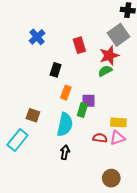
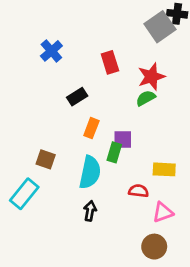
gray square: (118, 35) -> (160, 27), moved
black rectangle: (56, 70) -> (77, 97), turned 40
pink triangle: (117, 138) -> (163, 212), moved

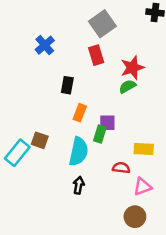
gray square: (160, 27) -> (102, 24), moved
black rectangle: (77, 97) -> (67, 85), turned -48
cyan rectangle: (24, 194) -> (17, 153), moved

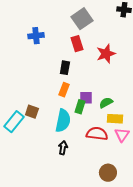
blue cross: (45, 45) -> (36, 36), turned 35
black rectangle: (67, 85) -> (65, 68), moved
green semicircle: (127, 86) -> (106, 103), moved
red semicircle: (121, 168) -> (97, 134), size x1.5
pink triangle: (142, 187) -> (122, 135), moved, turned -35

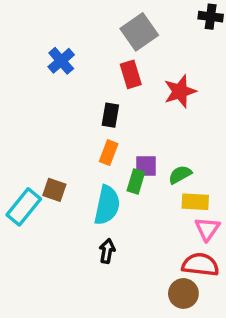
blue cross: (36, 36) -> (61, 61), turned -35
red semicircle: (97, 134) -> (200, 265), moved

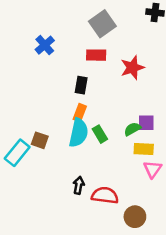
red rectangle: (131, 74) -> (96, 55), turned -72
purple square: (146, 166) -> (146, 123), moved
green rectangle: (136, 181) -> (100, 134), turned -48
cyan semicircle: (107, 205) -> (79, 133), moved
red semicircle: (200, 265) -> (105, 195), moved

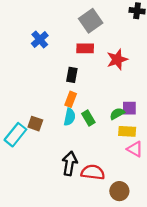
cyan semicircle: (79, 133) -> (70, 117), size x0.7
pink triangle: (152, 169) -> (135, 149), turned -35
black arrow: (79, 185) -> (70, 163), size x1.5

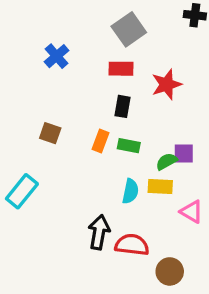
black rectangle: (72, 75) -> (123, 106), moved
cyan semicircle: (70, 117) -> (130, 191), moved
green rectangle: (88, 118) -> (129, 146), moved, turned -48
brown square: (35, 124) -> (50, 133), moved
yellow rectangle: (127, 131) -> (160, 187), moved

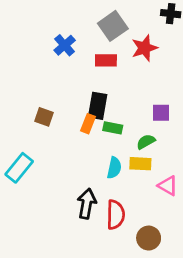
blue cross: (57, 56) -> (65, 45), moved
red star: (167, 84) -> (144, 48), moved
black rectangle: (123, 106) -> (98, 106), moved, size x1.4
purple square: (184, 154) -> (161, 113), moved
red semicircle: (132, 245) -> (116, 215), turned 84

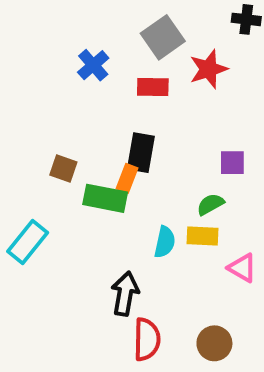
green rectangle: (113, 128) -> (105, 198), moved, size x1.5
red semicircle: (116, 215) -> (147, 339), moved

